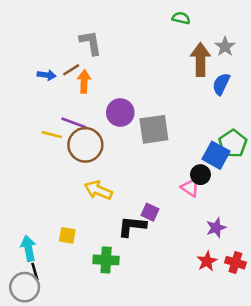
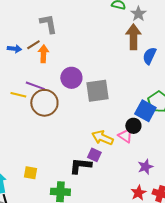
gray star: (225, 47) -> (138, 14), moved
yellow arrow: (98, 190) -> (102, 138), moved

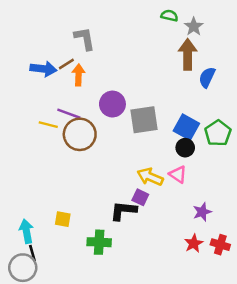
blue arrow: (14, 49) -> (43, 69), size x1.5
blue square: (145, 111) -> (186, 127), moved
black circle: (133, 126) -> (185, 148), moved

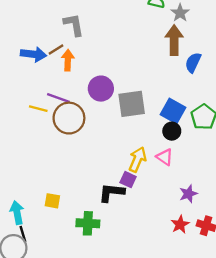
yellow arrow: (150, 177) -> (138, 159), turned 90

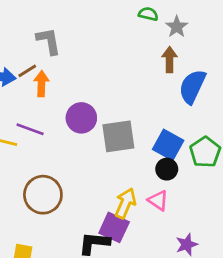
brown arrow: (174, 40) -> (170, 60), size x0.7
blue semicircle: (193, 63) -> (192, 87), size x1.4
brown circle: (69, 118) -> (43, 195), moved
purple square: (128, 180) -> (114, 227), size x1.5

